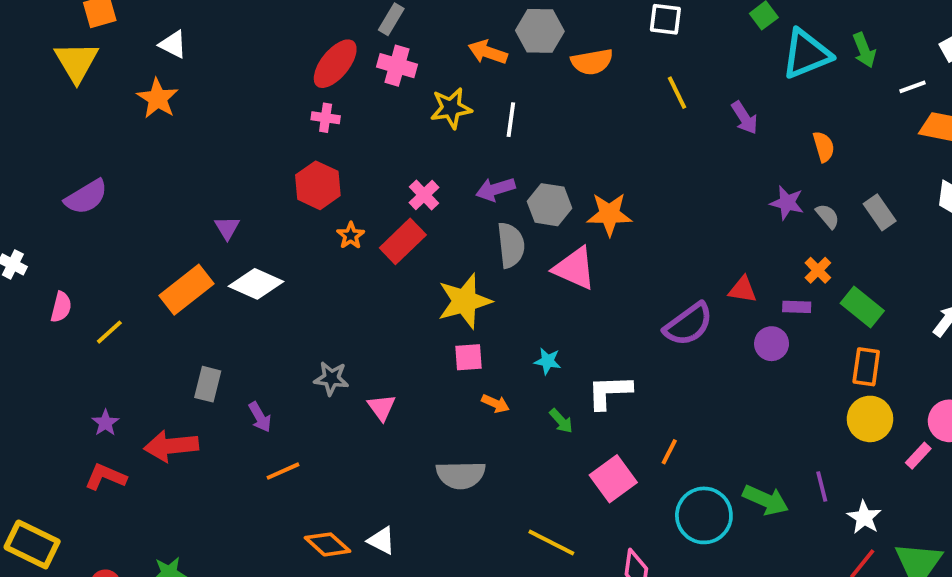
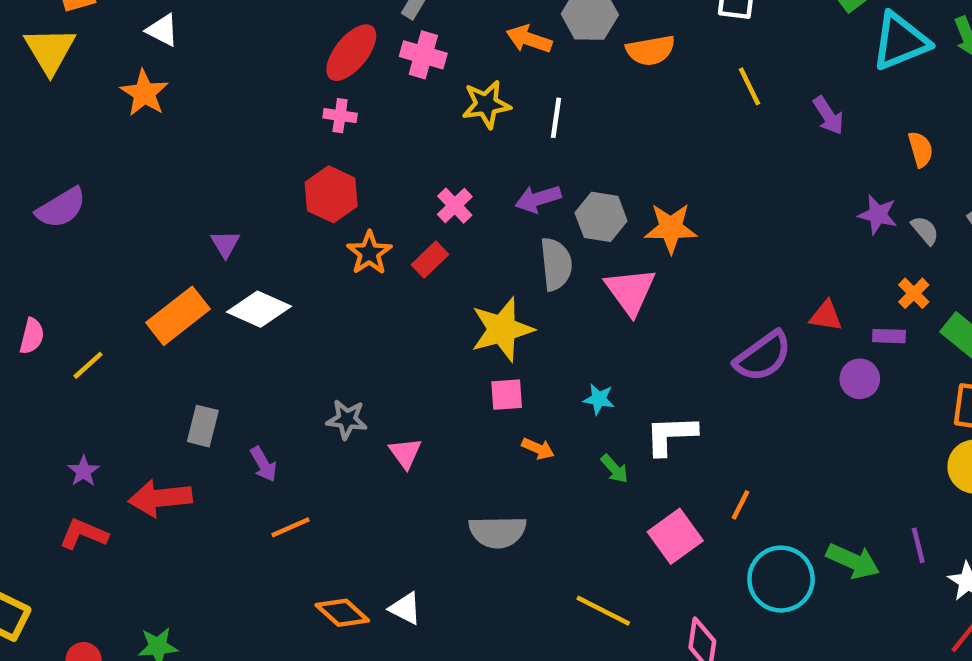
orange star: (351, 236) -> (369, 253), size x1.4
red rectangle: (403, 241) -> (430, 260), size x0.7
pink triangle: (575, 268) -> (630, 291), turned 30

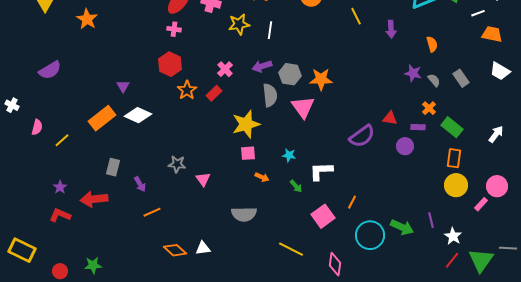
purple arrow: (828, 116) -> (391, 29), turned 30
white triangle: (405, 608) -> (203, 248), turned -35

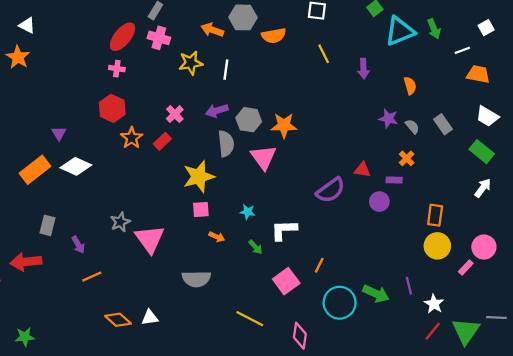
green rectangle: (452, 127) -> (482, 152), moved
gray star: (177, 164) -> (120, 222), turned -30
pink triangle: (203, 179) -> (150, 239), size x1.8

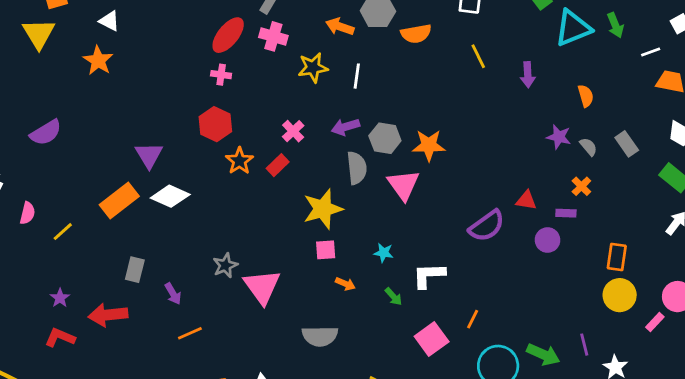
purple triangle: (59, 133) -> (149, 155), size x1.5

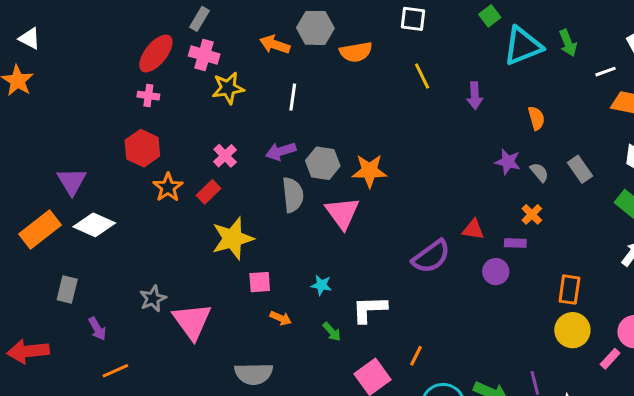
yellow star: (313, 68) -> (228, 88), moved
yellow star: (323, 209) -> (233, 238), moved
gray rectangle: (135, 270) -> (67, 290), moved

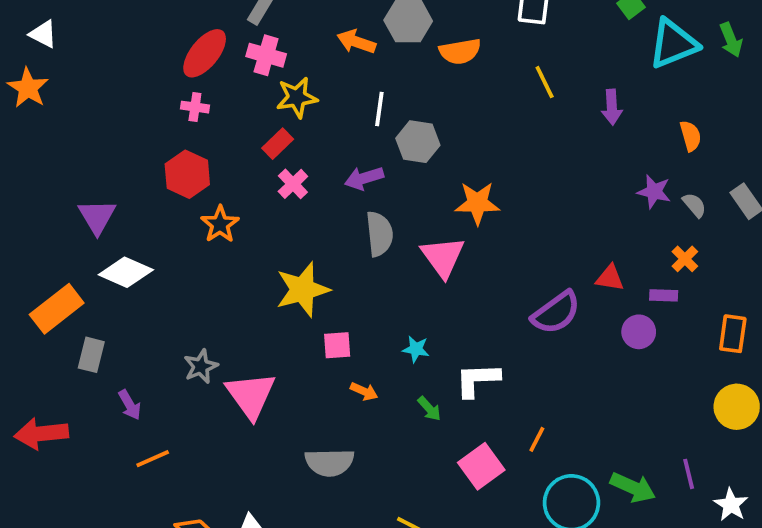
gray hexagon: (323, 163) -> (418, 142), moved
red rectangle: (209, 192) -> (278, 144), moved
orange rectangle: (40, 229) -> (57, 309), moved
orange rectangle: (569, 290) -> (733, 334), moved

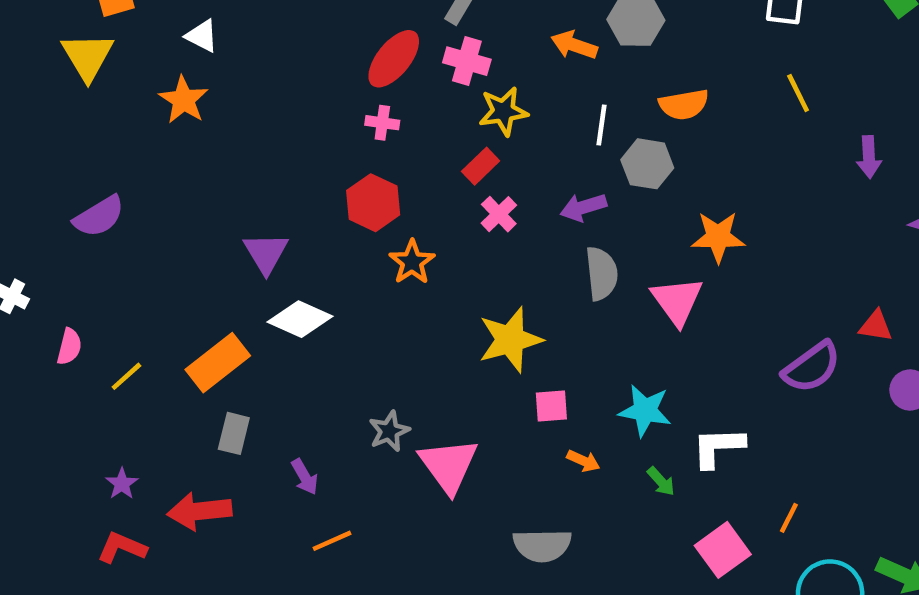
orange semicircle: (460, 51) -> (684, 104), moved
purple arrow: (612, 107) -> (869, 157), moved
cyan star: (416, 349) -> (645, 411), size x1.6
gray rectangle: (91, 355) -> (234, 433), moved

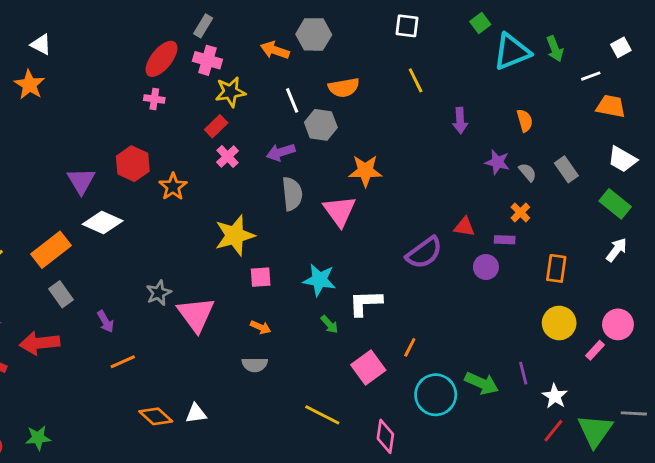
white line: (602, 125) -> (292, 100), turned -30
red hexagon: (373, 203) -> (133, 164), moved
gray rectangle: (234, 433) -> (61, 294), turned -50
orange arrow: (583, 461) -> (261, 327), moved
gray semicircle: (542, 545) -> (255, 365), size x0.7

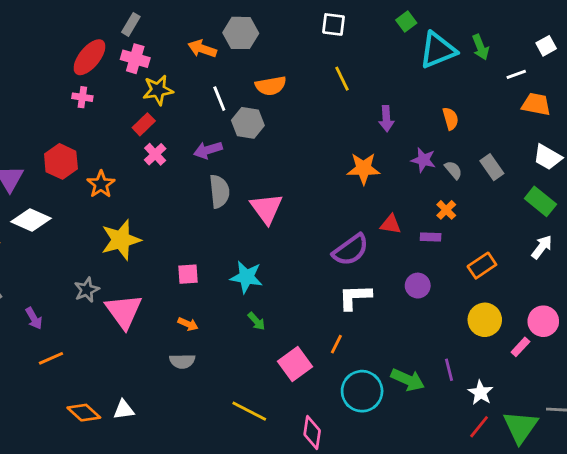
orange star: (365, 171) -> (363, 169), moved
yellow star: (235, 235) -> (121, 240), moved
purple circle: (486, 267) -> (418, 286), moved
orange rectangle: (556, 268) -> (482, 266), turned 48
white L-shape: (365, 303) -> (355, 297), moved

